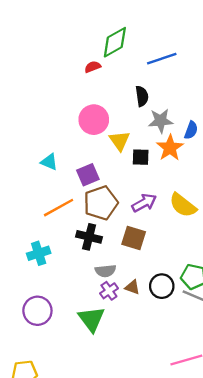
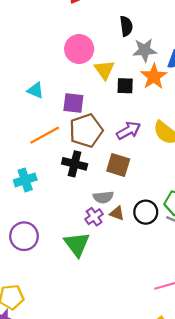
purple square: (88, 175) -> (73, 103), turned 30
gray semicircle: (105, 271) -> (103, 197), moved

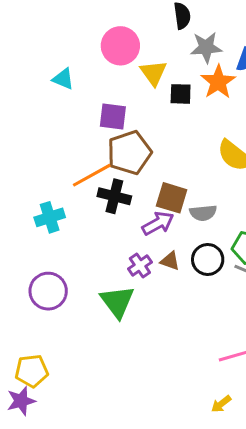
cyan triangle: (35, 90) -> (63, 79), moved
purple arrow: (129, 131) -> (158, 223), moved
orange line: (45, 135) -> (92, 175), moved
gray semicircle: (103, 197) -> (203, 213), moved

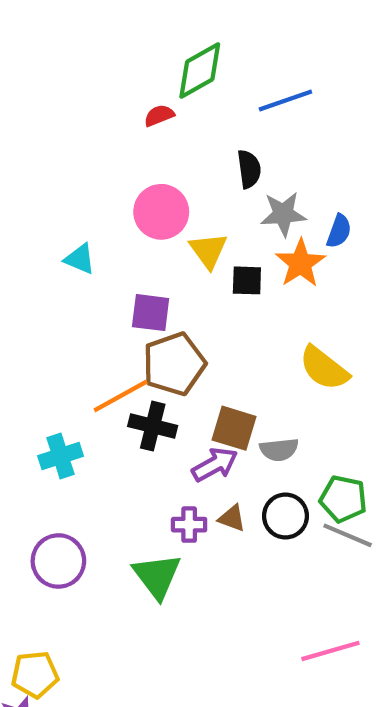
purple cross: (140, 265) -> (189, 525), turned 35

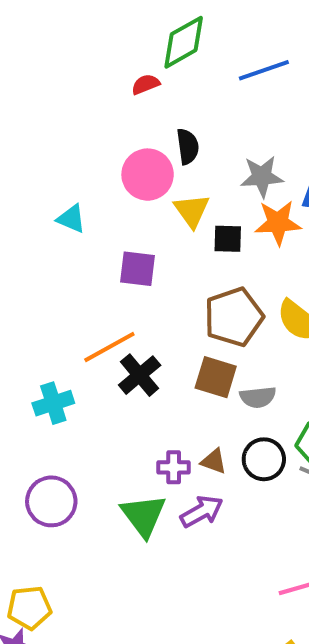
black semicircle: (249, 169) -> (188, 146), moved
orange star: (300, 263) -> (278, 223), turned 30
brown pentagon: (174, 364) -> (234, 317), moved
black cross: (153, 426) -> (140, 375), turned 36
purple arrow: (215, 465) -> (202, 511), moved

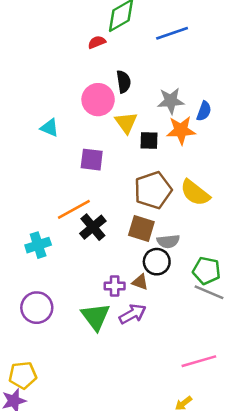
black circle: (264, 459) -> (157, 262), moved

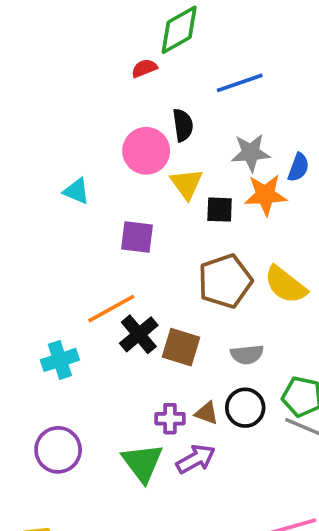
blue line: (172, 33) -> (240, 83), moved
brown square: (141, 228) -> (181, 347), moved
black circle: (157, 262) -> (245, 408), moved

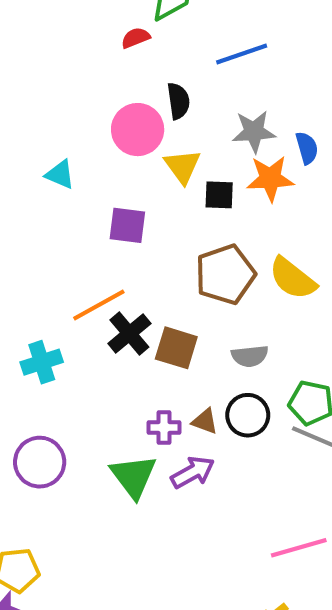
blue semicircle: (298, 167) -> (307, 148), turned -36

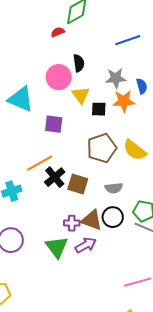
blue line: (242, 54) -> (128, 40), moved
cyan triangle: (60, 174) -> (21, 99), size x1.8
brown triangle: (205, 421) -> (92, 220), size x1.6

